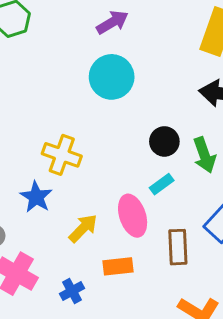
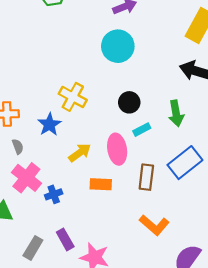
black circle: (164, 141) -> (129, 102), moved
blue cross: (72, 291) -> (54, 194), moved

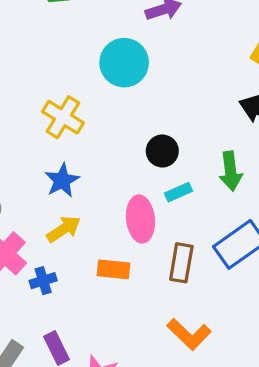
cyan circle: (118, 46) -> (124, 63), moved
yellow cross: (73, 97) -> (63, 117), moved
blue star: (49, 124) -> (62, 180), moved
yellow arrow: (80, 153) -> (64, 229), moved

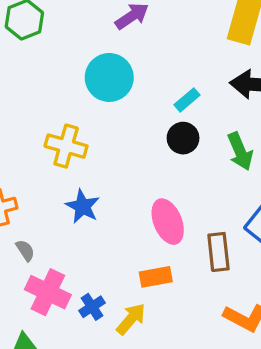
black circle: (162, 151) -> (183, 138), moved
cyan rectangle: (179, 192) -> (187, 100), moved
yellow arrow: (64, 229) -> (131, 319), moved

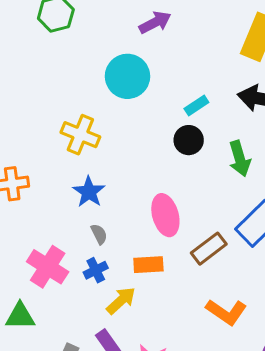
gray semicircle: (25, 250) -> (99, 234), moved
brown rectangle: (218, 252) -> (209, 249), turned 52
blue cross: (92, 307) -> (96, 270), moved

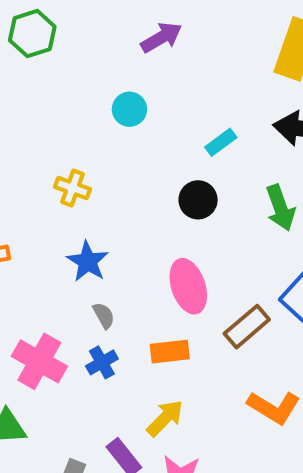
cyan circle: (127, 76) -> (129, 109), size x0.6
yellow cross: (80, 135) -> (73, 188), size x0.7
black circle: (189, 140) -> (198, 200), moved
yellow arrow: (121, 300) -> (165, 418), moved

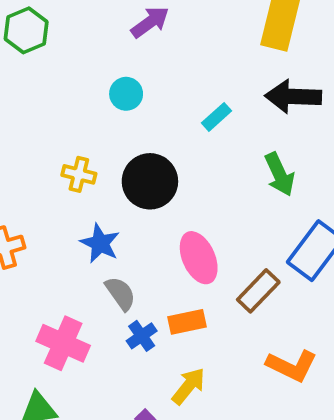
black circle: (198, 200) -> (150, 181), moved, size x1.5
gray semicircle: (104, 315) -> (120, 293), size x1.4
blue cross: (102, 362) -> (142, 336), moved

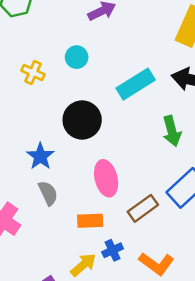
cyan rectangle: (217, 117) -> (136, 84), size x1.8
yellow cross: (79, 174) -> (33, 72), moved
blue cross: (142, 336) -> (113, 250), moved

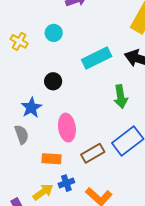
black circle: (82, 120) -> (53, 81), size x0.6
blue star: (40, 156) -> (31, 108), moved

